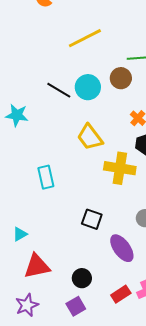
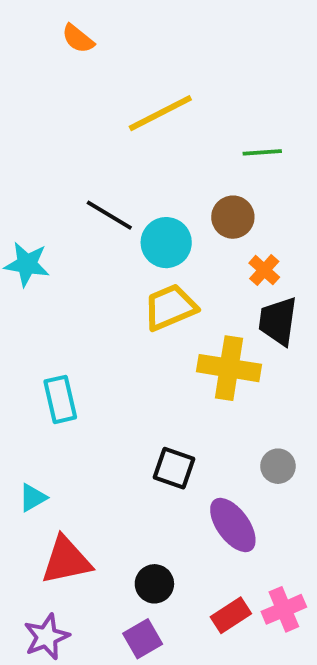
brown circle: (121, 78) -> (233, 217), moved
cyan circle: (88, 87) -> (166, 243), moved
yellow trapezoid: (90, 137) -> (170, 307), turned 104
cyan rectangle: (46, 177) -> (60, 399), moved

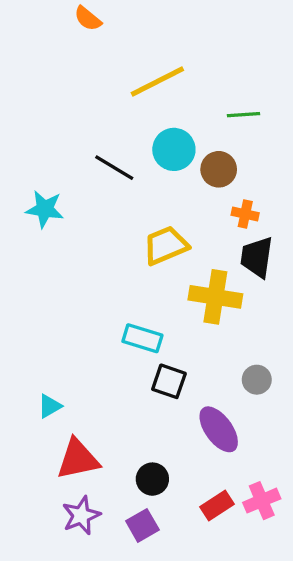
cyan circle: (166, 243) -> (174, 149), moved
orange cross: (264, 270) -> (245, 214), turned -30
cyan rectangle: (60, 399) -> (142, 338), moved, turned -60
purple star: (47, 637) -> (81, 515), moved

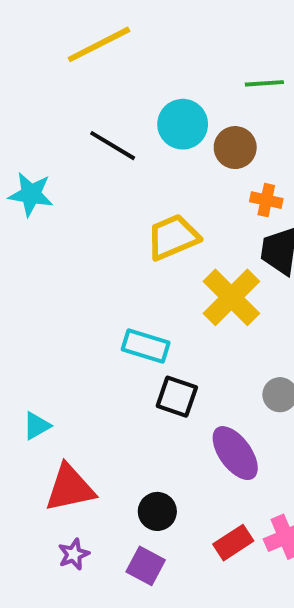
yellow line: (157, 82) -> (99, 44), moved
yellow cross: (215, 297) -> (231, 297), turned 36
purple star: (81, 515) -> (74, 554), size x0.7
purple square: (142, 525) -> (146, 566), turned -32

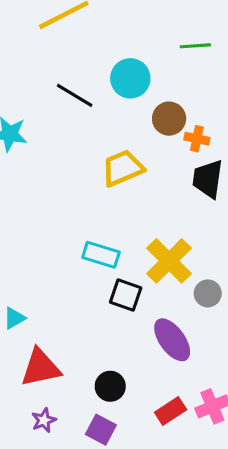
brown circle: (235, 148) -> (169, 119), moved
yellow cross: (231, 297) -> (169, 261), moved

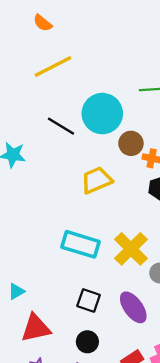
cyan circle: (130, 78) -> (102, 114), size x1.4
cyan rectangle: (101, 255) -> (81, 244), size x1.4
black square: (126, 295) -> (89, 300), moved

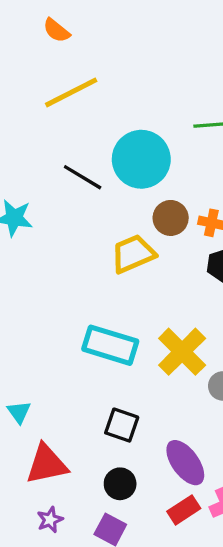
brown circle: (131, 143) -> (171, 218), moved
cyan triangle: (16, 291) -> (19, 412), turned -36
purple ellipse: (133, 307) -> (185, 463), moved

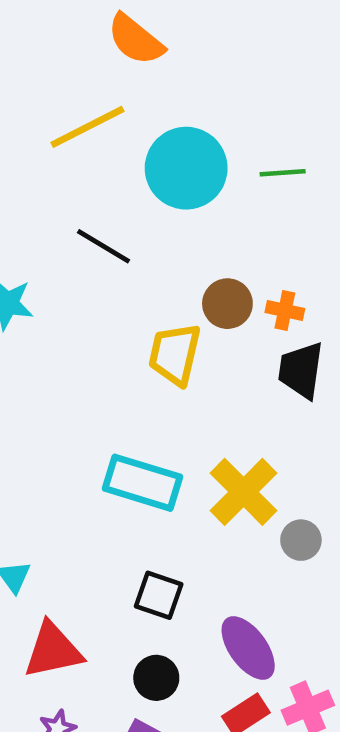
orange semicircle: (56, 30) -> (136, 40), moved, size x1.5
cyan circle: (141, 159) -> (186, 168), moved
yellow trapezoid: (133, 254) -> (175, 354), turned -54

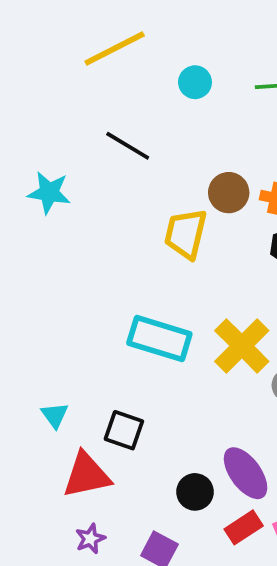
cyan circle: (186, 168) -> (195, 82), size x0.5
black square: (159, 595) -> (124, 430), moved
black circle: (156, 678) -> (195, 492), moved

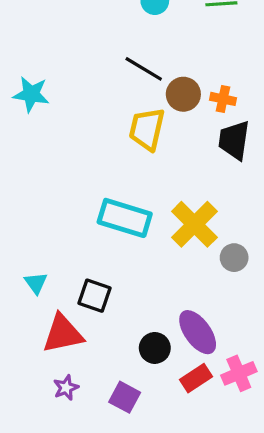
black line: (128, 146) -> (144, 69), moved

